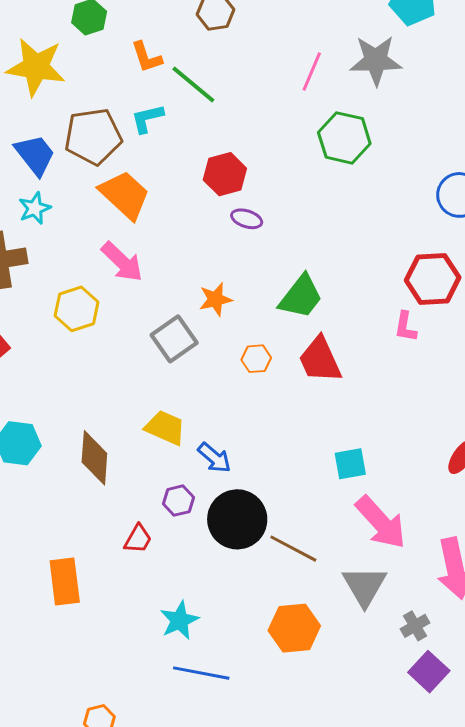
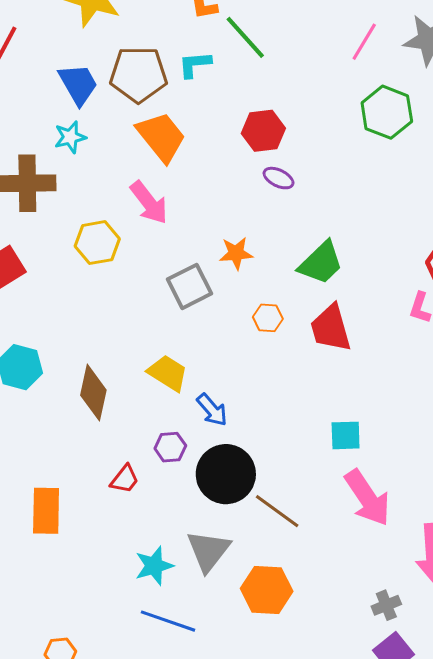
gray triangle: (365, 586) -> (208, 551), moved

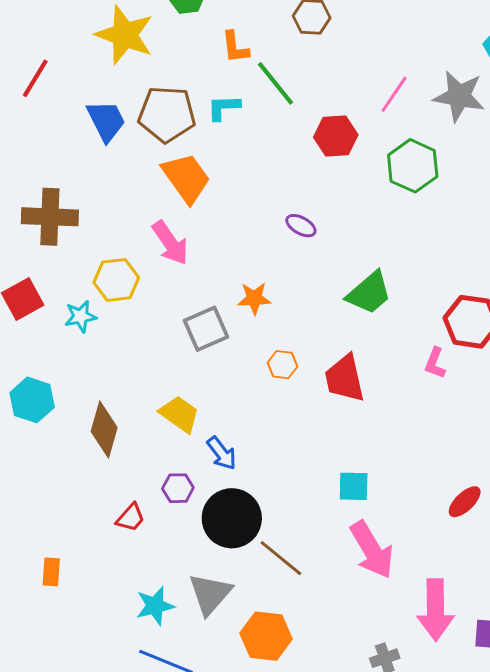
red hexagon: (263, 131) -> (336, 136), moved
cyan star: (70, 137) -> (81, 316), moved
green trapezoid: (321, 263) -> (369, 293), moved
orange rectangle: (46, 511) -> (51, 572), moved, size x0.6

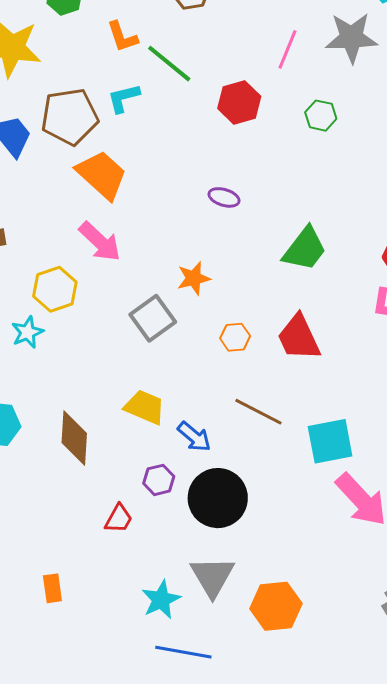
green hexagon: (413, 166) -> (321, 116), size x0.6
cyan square: (354, 486) -> (330, 441), size x1.4
brown line: (281, 558) -> (258, 412), moved

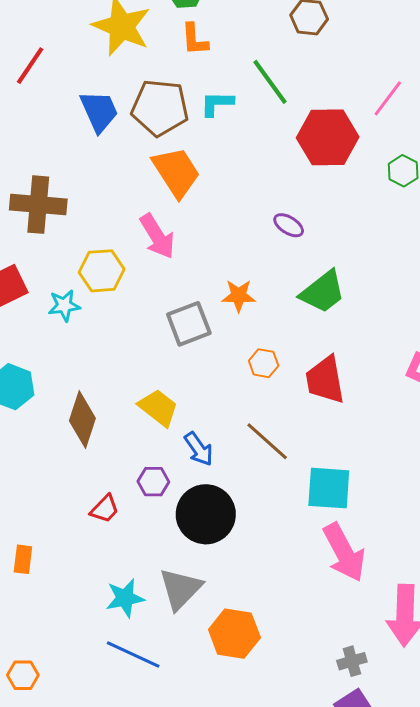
orange L-shape: (122, 37) -> (195, 39), moved
red hexagon: (239, 102) -> (328, 137), size x1.4
green trapezoid: (305, 249) -> (323, 292), moved

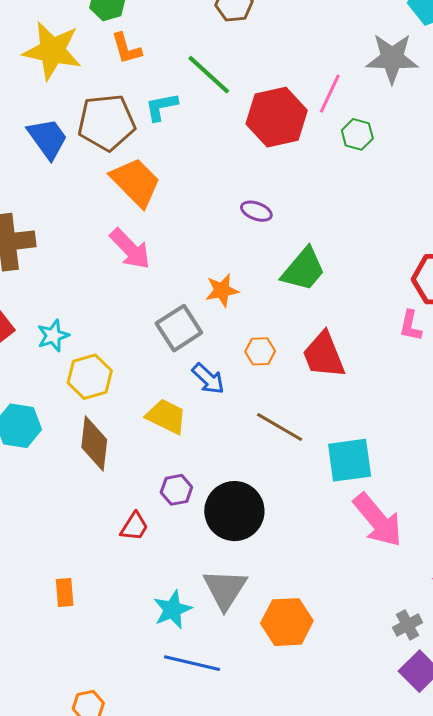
pink line: (388, 98) -> (330, 94), moved
yellow hexagon: (102, 271) -> (90, 377), moved
blue arrow: (199, 449) -> (208, 379), moved

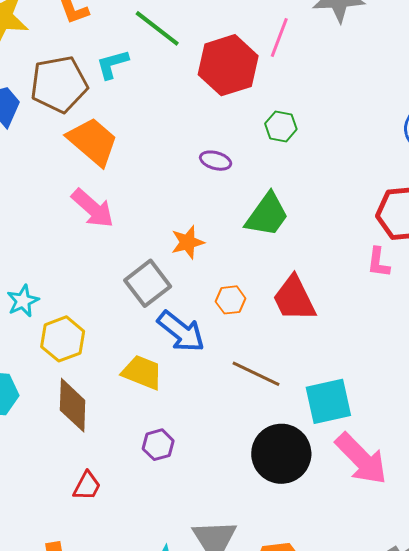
green hexagon: (357, 134) -> (281, 126), moved
blue arrow: (208, 379) -> (181, 332), size x1.4
black circle: (234, 511) -> (281, 454), moved
red trapezoid: (134, 526) -> (87, 486), moved

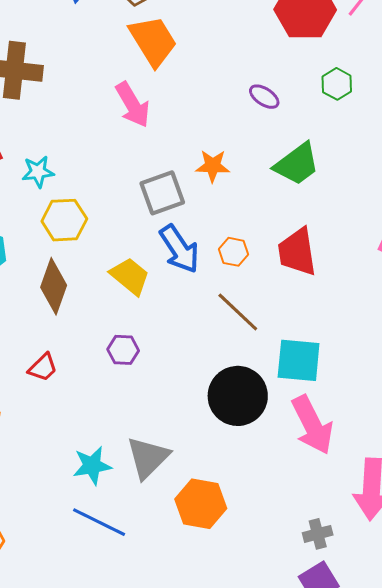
orange hexagon: (231, 300) -> (233, 252), moved

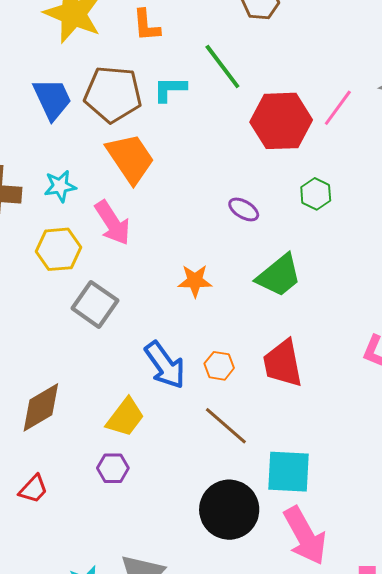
cyan star: (38, 172) -> (60, 186), moved
gray square: (162, 193) -> (95, 304), moved, turned -33
yellow hexagon: (64, 220) -> (58, 249), moved
yellow trapezoid: (130, 276) -> (125, 417), moved, turned 90
brown diamond: (54, 286) -> (41, 407), turned 42

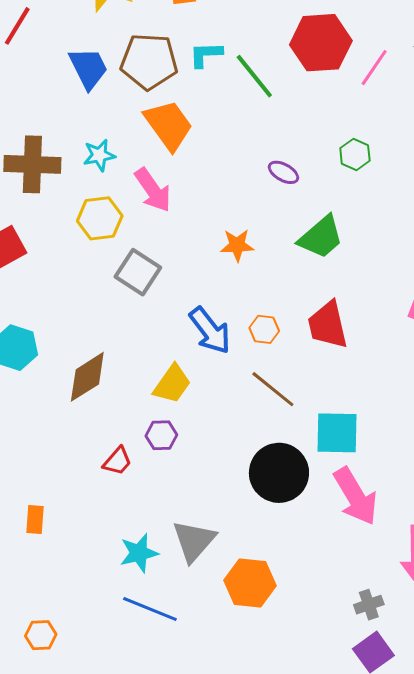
green line: (222, 66) -> (254, 76), moved
red hexagon: (281, 121) -> (321, 43), moved
red trapezoid: (33, 489) -> (117, 461), moved

